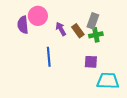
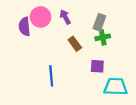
purple arrow: (61, 29) -> (65, 17), moved
brown rectangle: (78, 31) -> (75, 44), moved
blue line: (49, 57) -> (51, 76), moved

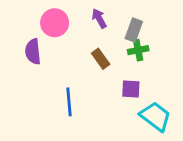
purple arrow: (65, 17) -> (99, 18), moved
purple semicircle: (24, 27) -> (33, 52), moved
cyan trapezoid: (116, 87) -> (155, 116), turned 35

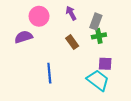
purple semicircle: (33, 52) -> (24, 37), turned 78
purple square: (131, 89) -> (105, 64), moved
cyan trapezoid: (155, 116) -> (98, 80), moved

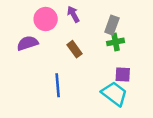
purple arrow: (71, 13) -> (73, 14), moved
brown rectangle: (72, 42) -> (75, 49), moved

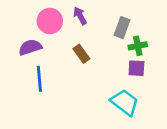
green cross: (116, 42) -> (138, 46), moved
purple square: (123, 74) -> (136, 68), moved
blue line: (58, 85) -> (39, 79), moved

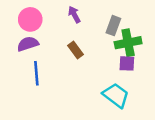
pink circle: (50, 21) -> (30, 19), moved
green cross: (138, 46) -> (128, 43), size x1.5

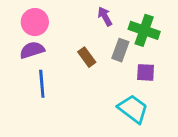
purple arrow: (74, 15) -> (105, 16), moved
gray rectangle: (113, 26) -> (120, 50), moved
green cross: (128, 43) -> (144, 30), moved, turned 30

